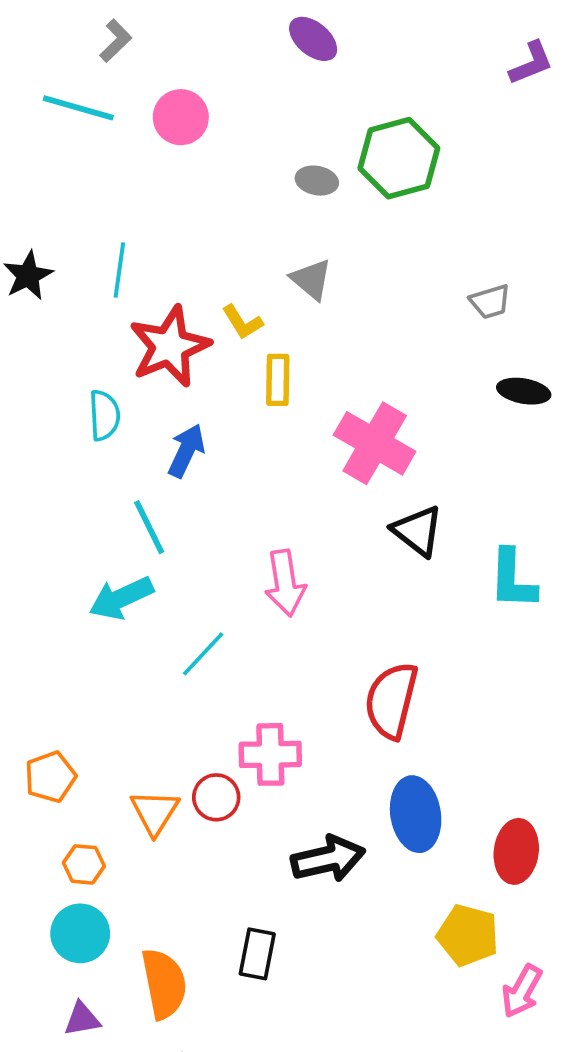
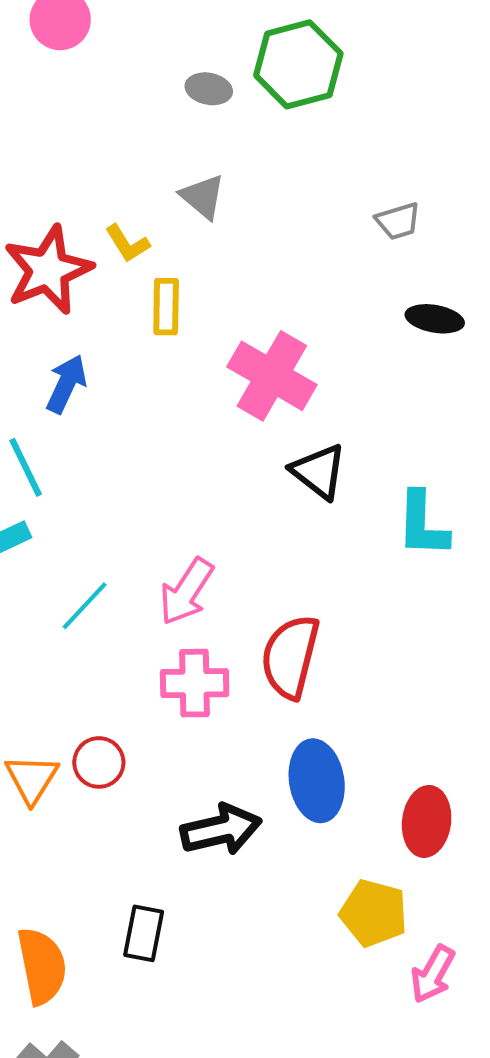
pink arrow: (285, 583) -> (186, 592), moved, turned 42
pink cross: (270, 754) -> (195, 683), moved

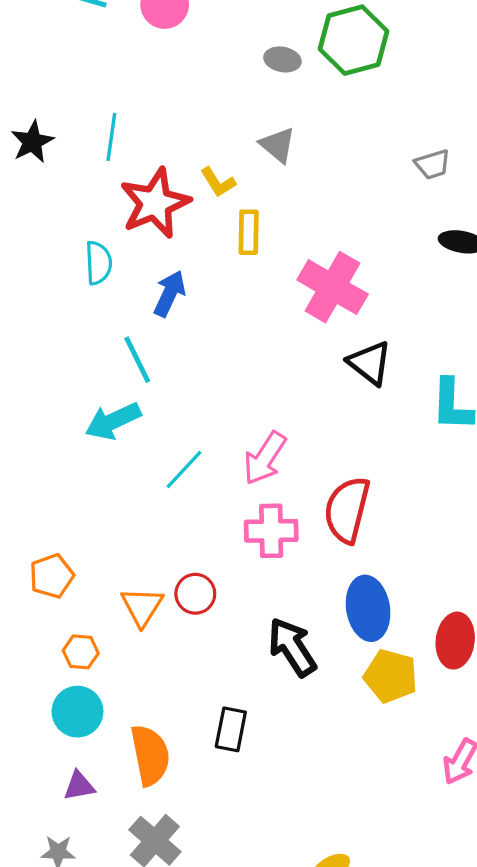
black arrow: (221, 830) -> (292, 647), turned -110
yellow pentagon: (374, 913) -> (391, 676), moved

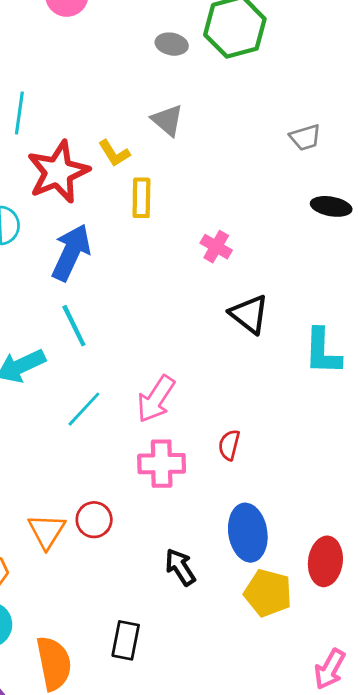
pink cross: (333, 287) -> (216, 247), size x0.5
blue arrow: (169, 294) -> (71, 252), size x1.4
cyan line: (137, 360) -> (74, 326), moved
red semicircle: (347, 510) -> (229, 445), size x0.5
black arrow: (292, 647) -> (180, 567), size x0.7

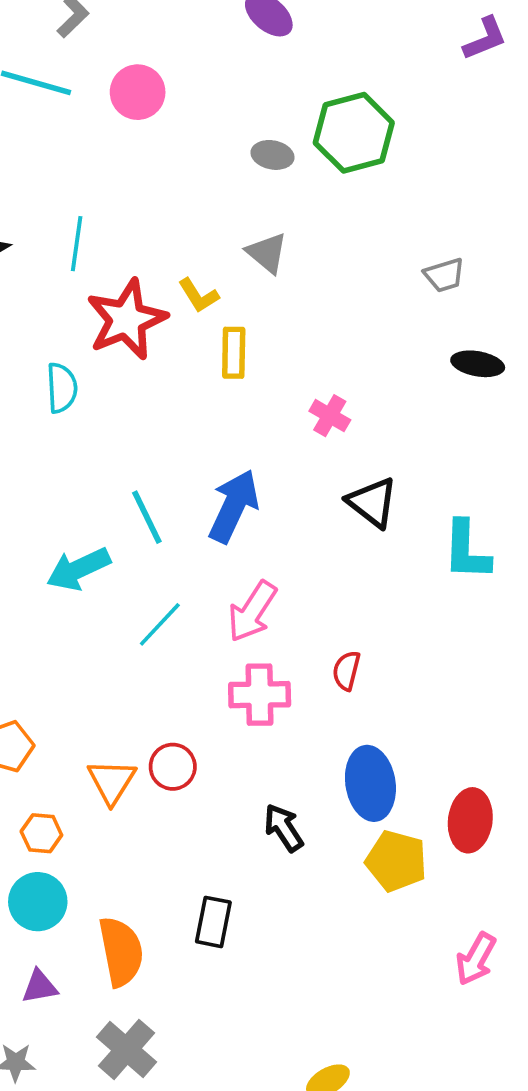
blue arrow: (71, 252) -> (234, 506), moved

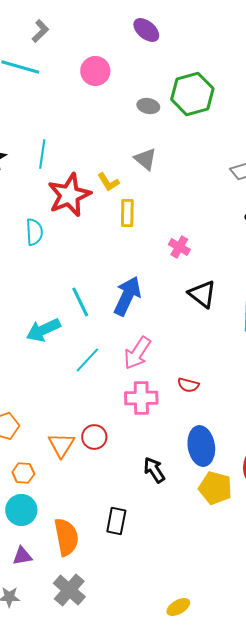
pink circle: (138, 92) -> (95, 71), moved
red semicircle: (346, 671) -> (188, 385), turned -90

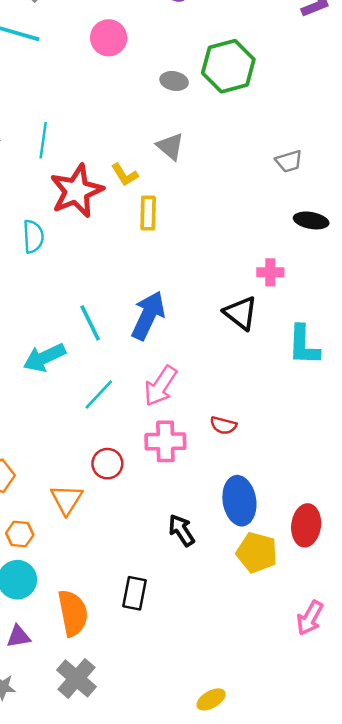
pink cross: (179, 247) -> (270, 272), moved, turned -30
red circle: (94, 437) -> (107, 464), moved

